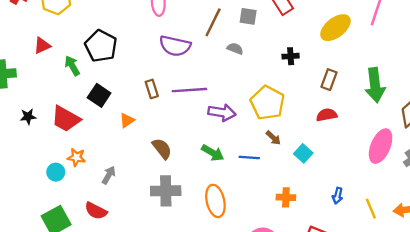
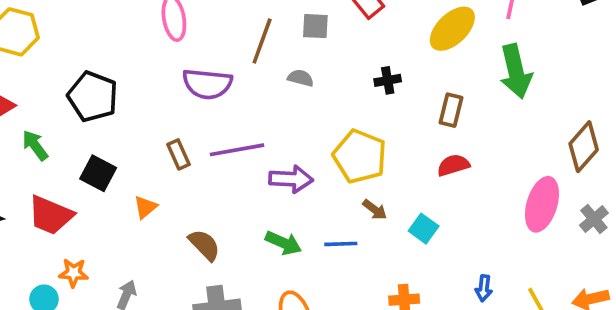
green arrow: (72, 66) -> (35, 145), moved
green arrow: (375, 85) -> (516, 71), moved

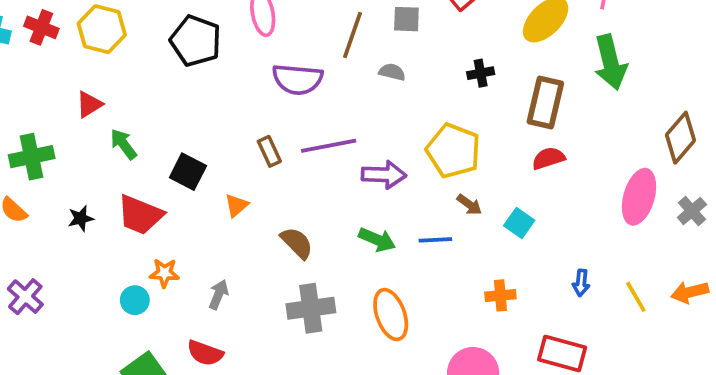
black pentagon: (93, 96) -> (196, 41), moved
brown rectangle: (451, 110) -> (545, 102), size x1.5

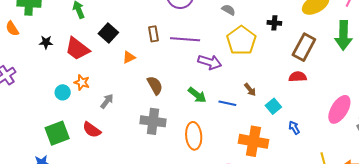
yellow pentagon: (453, 151) -> (241, 40), moved
blue arrow: (581, 283) -> (294, 128), moved, turned 128
orange cross: (500, 295) -> (253, 141), size x1.8

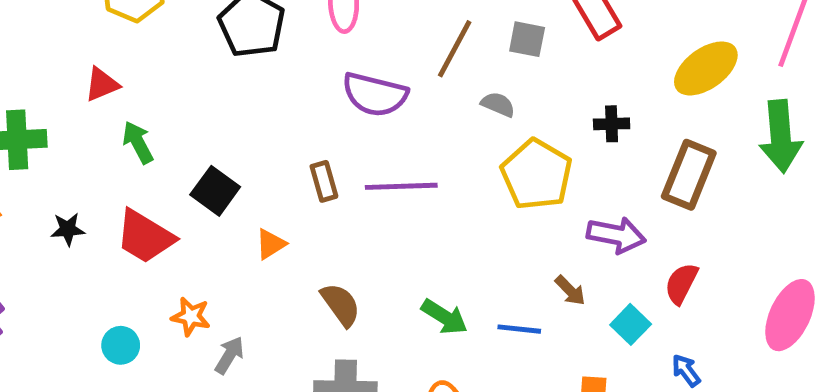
purple arrow: (210, 62) -> (616, 235), moved
red semicircle: (298, 77) -> (681, 283), moved, turned -54
orange star: (82, 82) -> (191, 316), moved

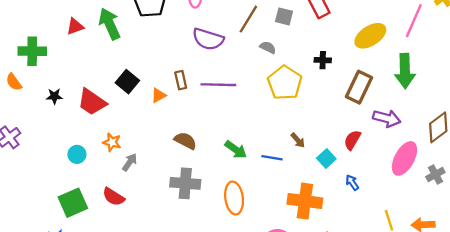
green arrow: (138, 142) -> (110, 24), moved, size x1.5
purple arrow: (616, 235) -> (387, 118), moved
orange triangle: (271, 244) -> (159, 95), moved
brown semicircle: (341, 305) -> (185, 141), turned -30

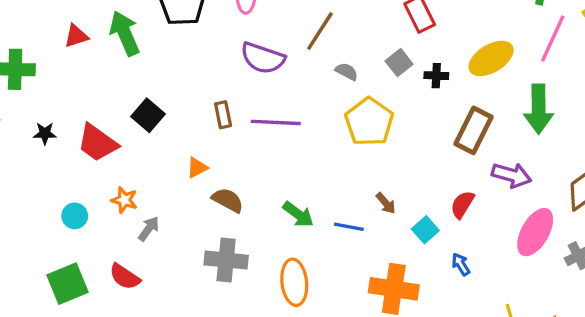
gray square: (284, 16) -> (399, 63), moved, turned 36
black cross: (323, 60) -> (436, 76), moved
orange triangle: (159, 95) -> (197, 168), moved

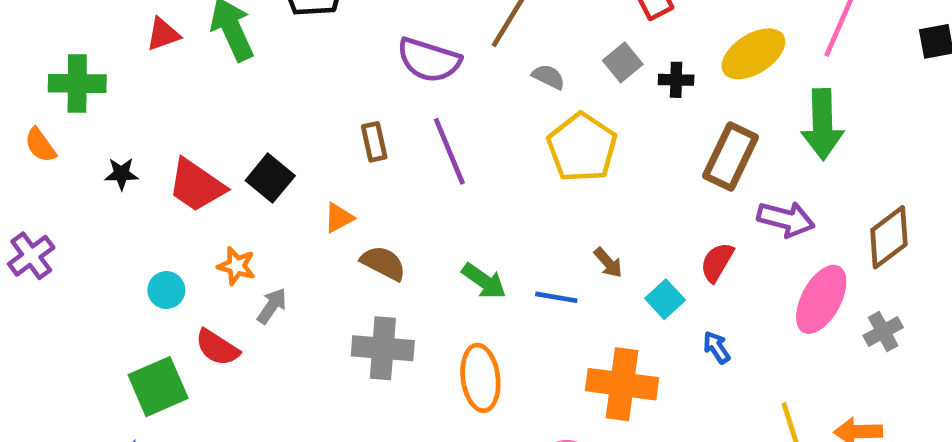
black square: (148, 115) -> (270, 178), moved
purple line: (276, 122) -> (449, 151), turned 66
red semicircle: (125, 277) -> (217, 348), moved

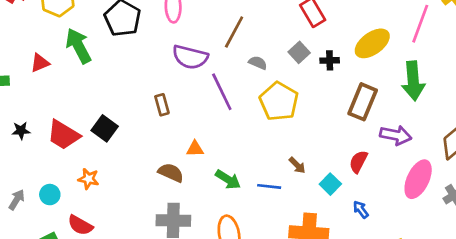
red triangle: (163, 34) -> (40, 63), moved
purple line: (449, 151) -> (222, 92), moved
orange triangle: (339, 218) -> (195, 149), moved, turned 30
gray arrow: (272, 306) -> (17, 200), moved

